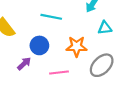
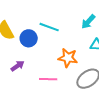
blue circle: (39, 45) -> (29, 38), moved

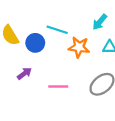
orange star: (68, 58) -> (79, 47), moved

